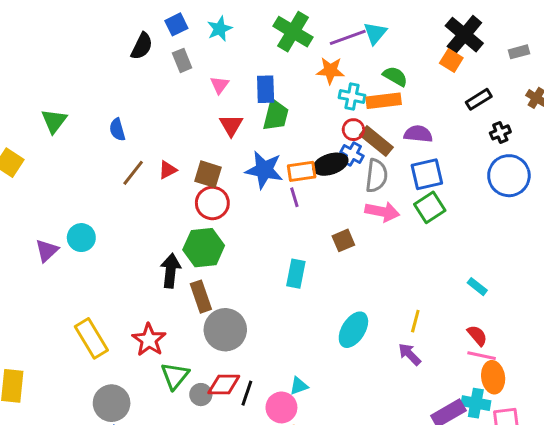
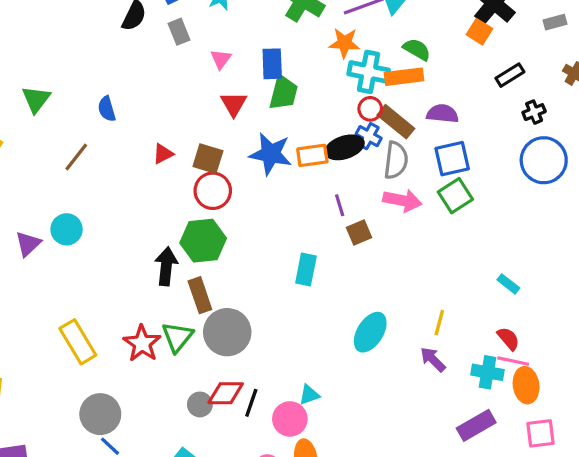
cyan cross: (352, 96) -> (369, 72), size x1.4
brown line: (133, 173) -> (76, 157), moved
purple line: (294, 197) -> (340, 205), moved
green triangle: (175, 376) -> (177, 337), moved
cyan cross: (476, 403) -> (487, 372), moved

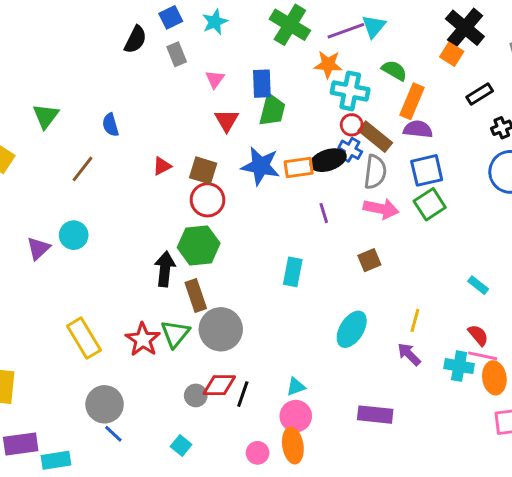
orange rectangle: (404, 77) -> (412, 101), moved, turned -60
brown square: (359, 233) -> (369, 260), moved
pink circle: (290, 419) -> (296, 416), moved
purple rectangle: (476, 425) -> (375, 415), moved, turned 36

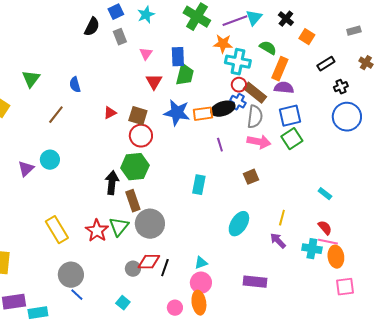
black cross: (465, 28) -> (286, 19), moved, size x0.6

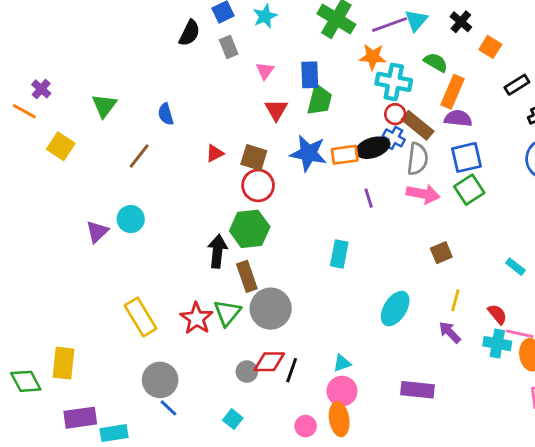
brown square: (251, 177) -> (441, 253), moved
red semicircle: (325, 228) -> (497, 314), moved

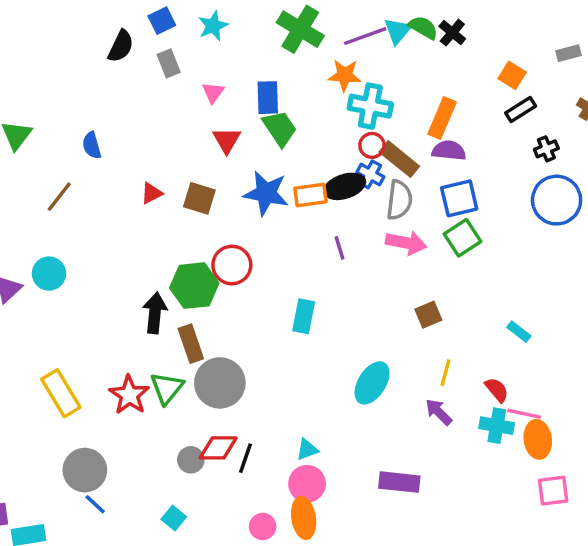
orange square: (490, 47) -> (512, 75), moved
green semicircle: (436, 62) -> (423, 27), moved
green trapezoid: (320, 100) -> (280, 128), turned -48
red circle: (258, 185) -> (232, 265), moved

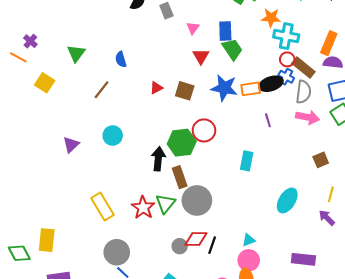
cyan circle: (49, 274) -> (113, 136), moved

